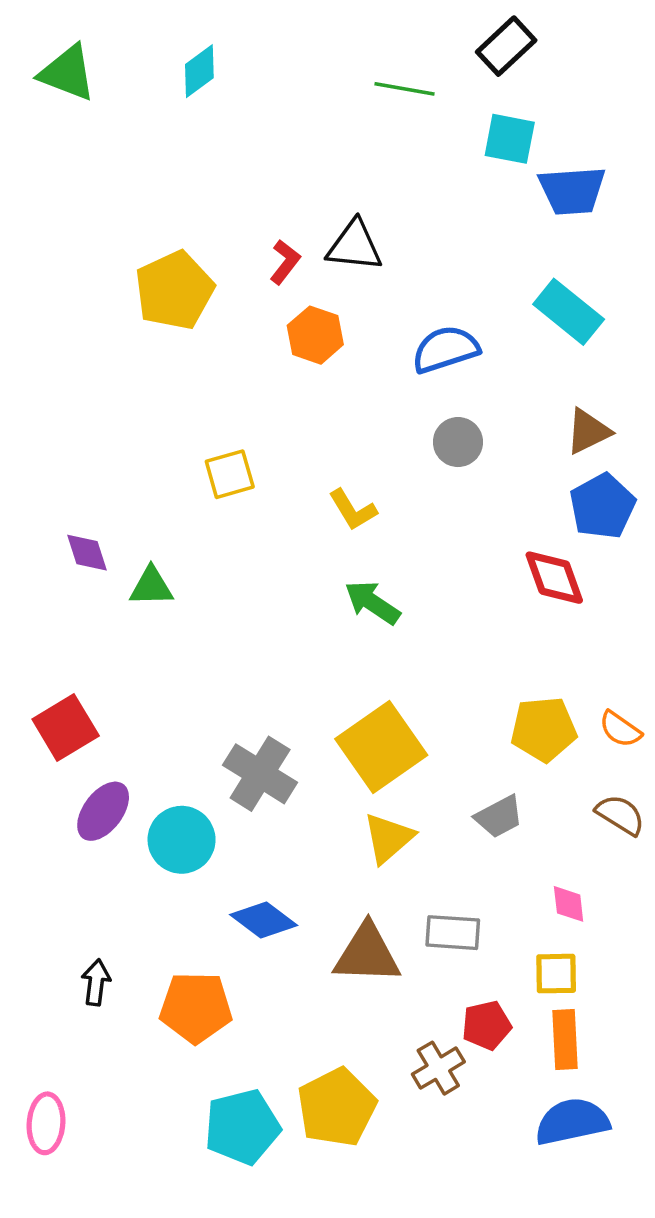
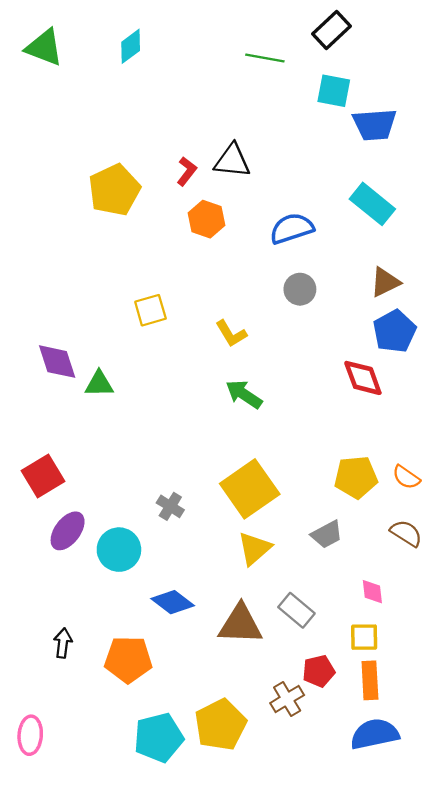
purple diamond: (87, 553) -> (57, 362), size x1.4
gray cross: (260, 774) -> (170, 506), size x0.6
gray rectangle: (453, 933) -> (296, 610), turned 36

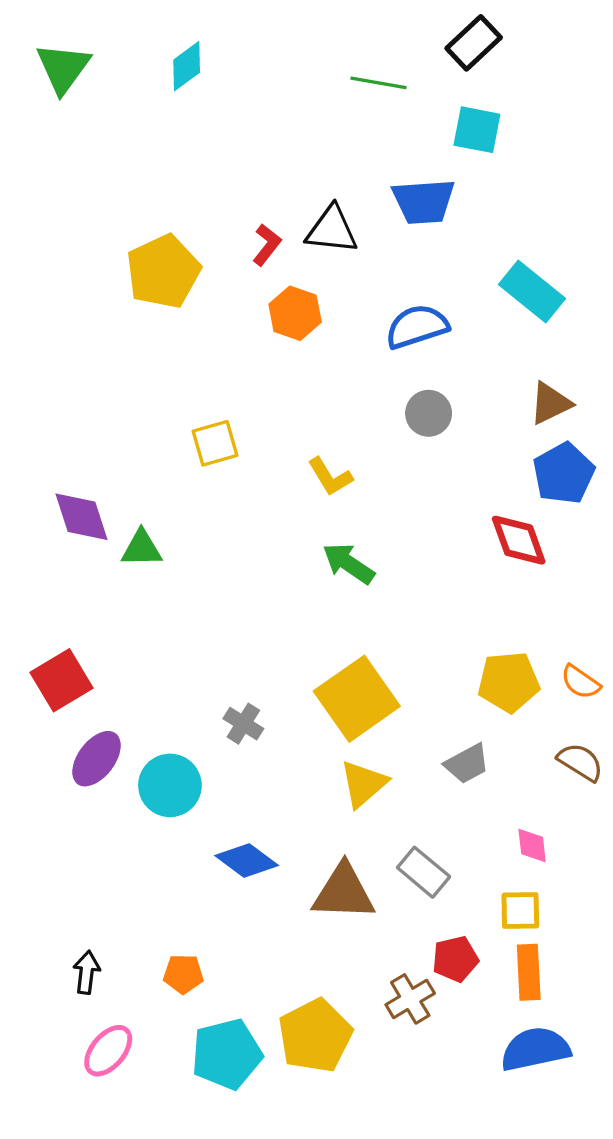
green triangle: (44, 48) -> (63, 68), turned 45
blue trapezoid: (375, 125) -> (424, 201), moved
black arrow: (63, 643) -> (87, 972), moved
orange pentagon: (128, 659) -> (183, 974), moved, size x0.6
pink ellipse: (30, 735) -> (108, 1051), moved, turned 36

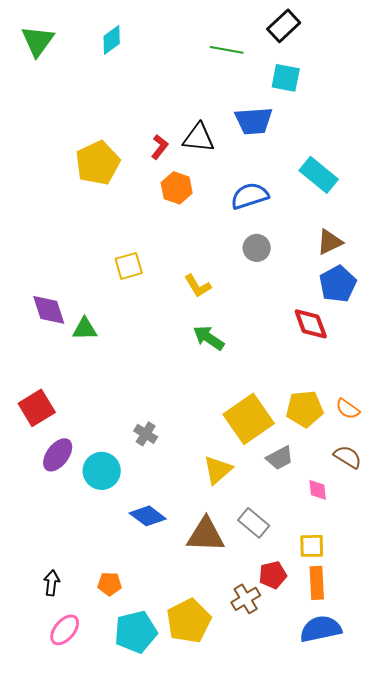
yellow square: (357, 699) -> (249, 419), moved
pink diamond: (532, 845) -> (318, 490), moved

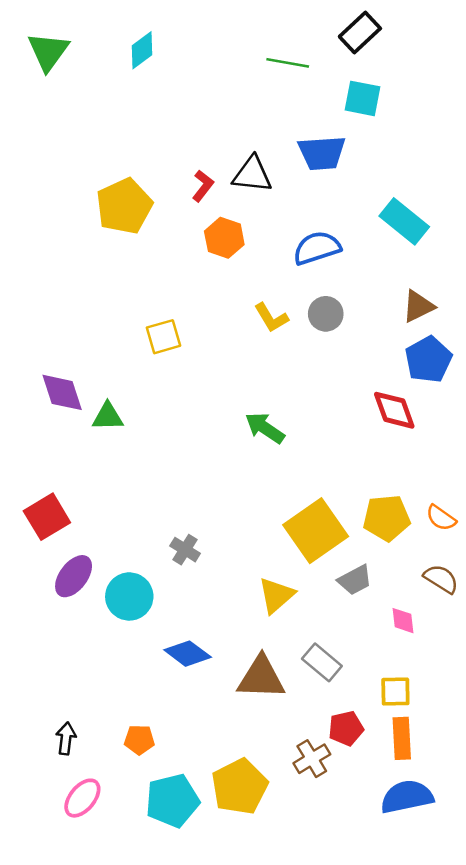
yellow L-shape: (198, 286) -> (271, 318), moved

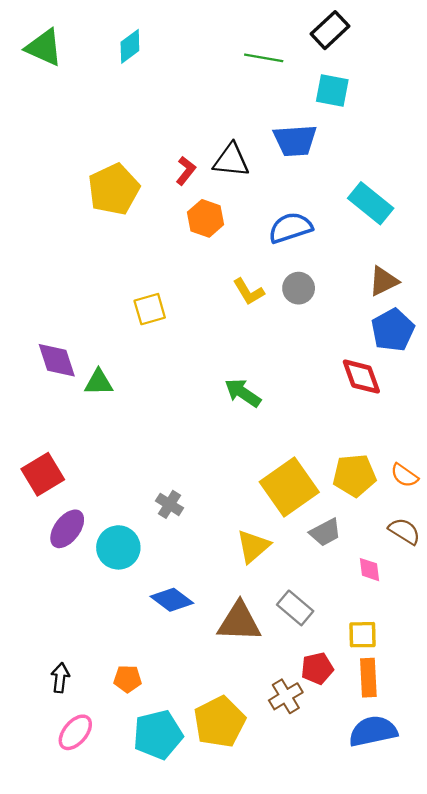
green triangle: (48, 52) -> (44, 47), turned -42

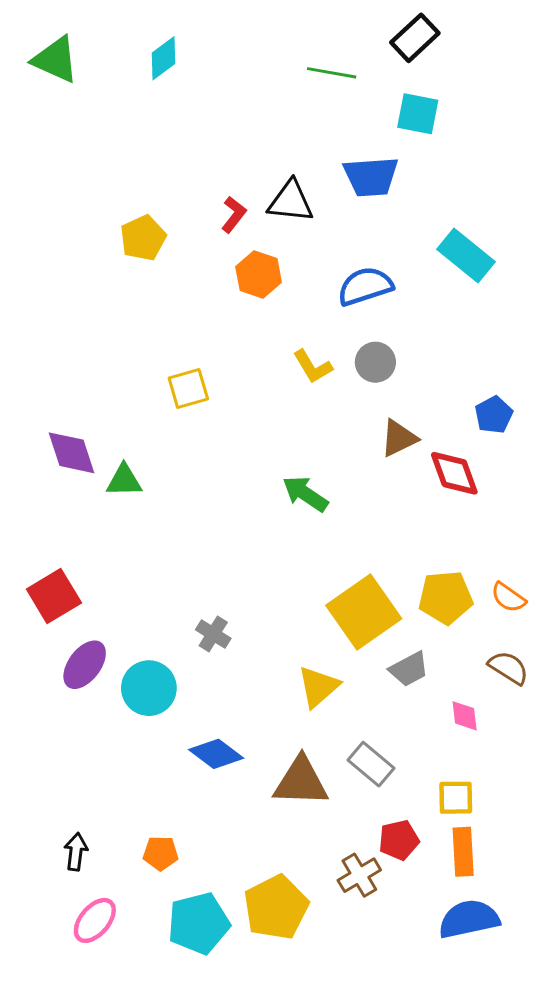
yellow pentagon: (114, 189) -> (143, 238), size x0.7
brown triangle: (383, 281) -> (399, 438), moved
blue pentagon: (393, 330) -> (494, 415), size x0.7

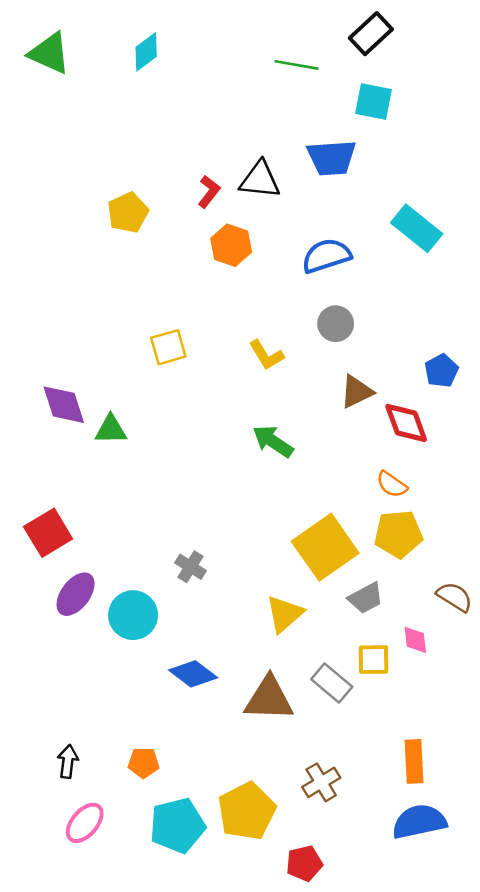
yellow L-shape: (313, 367) -> (266, 355), moved
orange semicircle: (508, 597) -> (392, 484), moved
yellow square: (456, 798) -> (374, 660), moved
red pentagon: (399, 840) -> (304, 863), moved

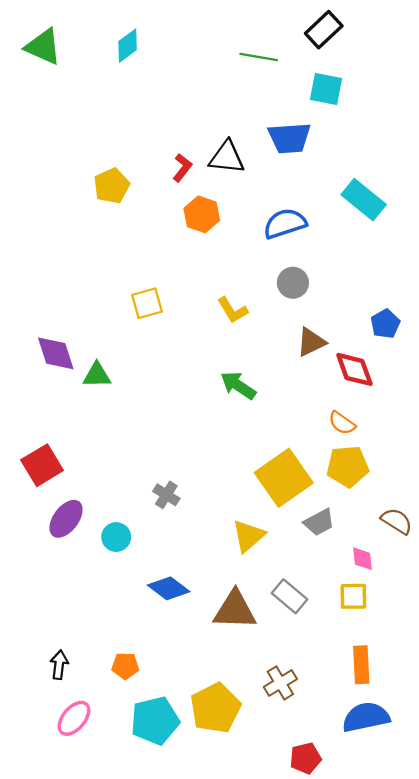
cyan circle: (133, 615) -> (116, 537), size x0.7
yellow square: (374, 660) -> (353, 596), moved
red pentagon: (304, 863) -> (305, 758), moved

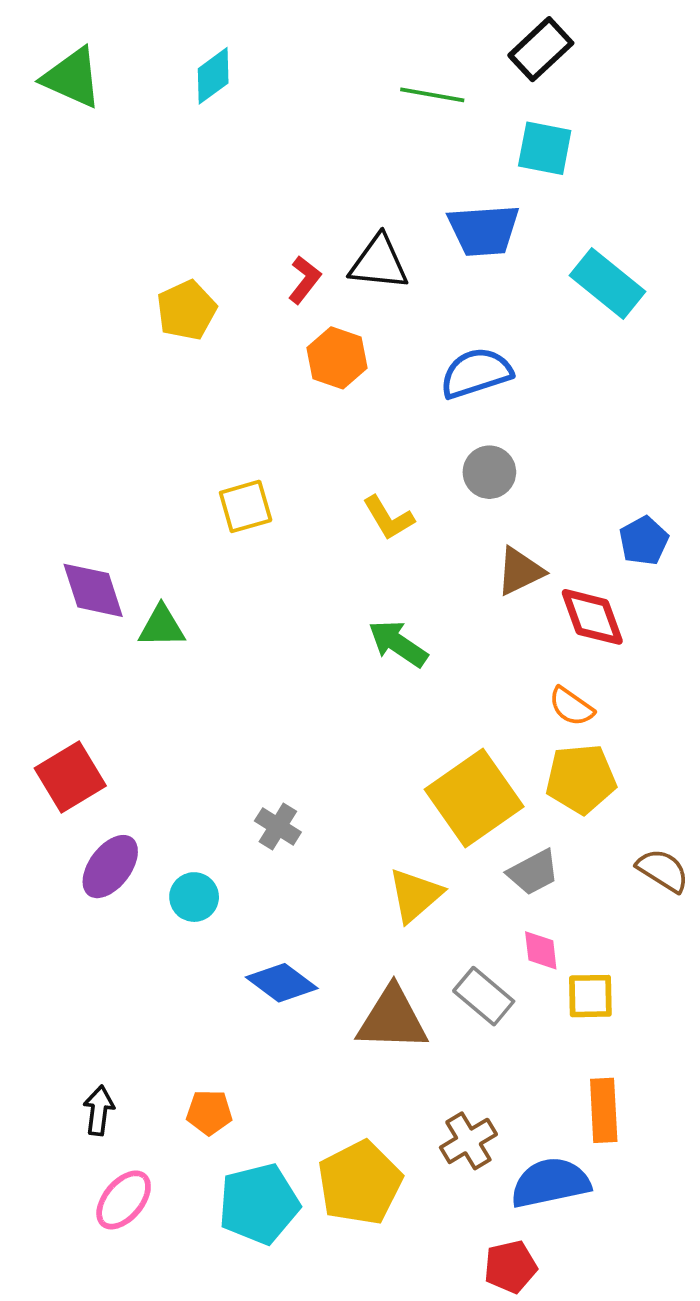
cyan rectangle: (364, 200) -> (608, 284), moved
pink diamond: (362, 559) -> (541, 950), moved
blue semicircle: (366, 717) -> (550, 1183), moved

